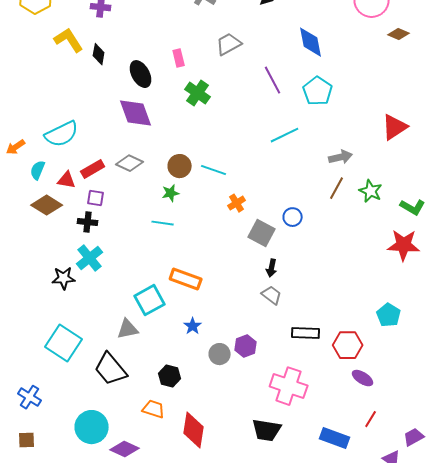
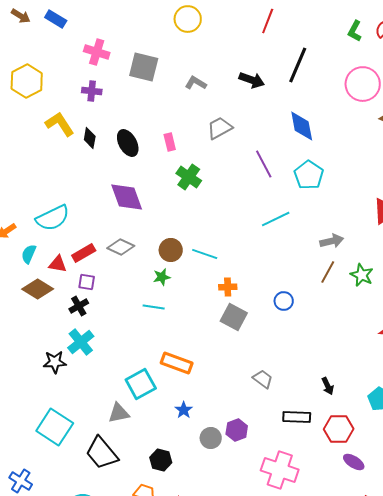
black ellipse: (141, 74) -> (128, 143), moved
orange cross: (237, 203) -> (228, 287), turned 30
black cross: (88, 222) -> (79, 306), turned -36
gray square: (262, 233) -> (234, 317), moved
black arrow: (272, 268) -> (328, 386), moved, turned -36

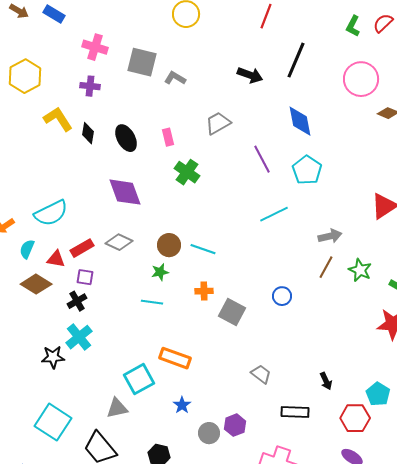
gray L-shape: (196, 83) -> (175, 78), moved
orange cross: (228, 287) -> (204, 291), moved
red hexagon: (339, 429) -> (355, 418), moved

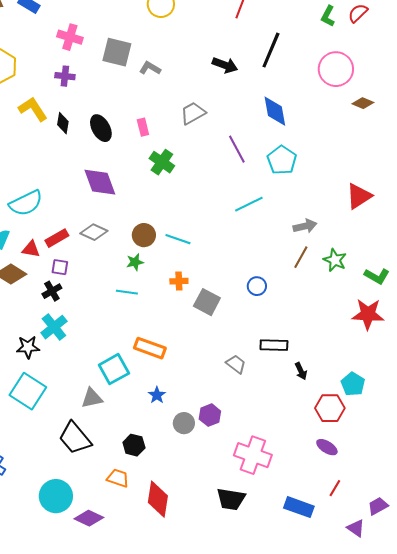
black rectangle: (295, 412) -> (274, 345), moved
cyan square: (53, 422) -> (28, 391), moved

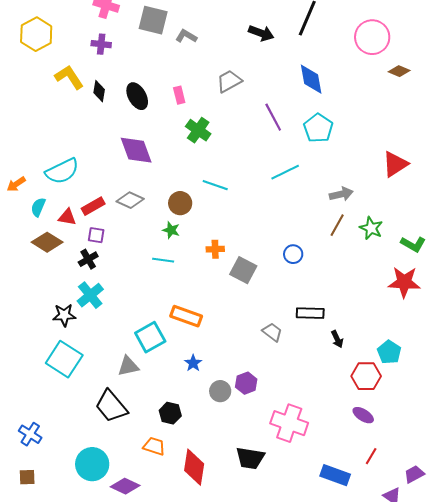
cyan line: (178, 239) -> (215, 185), moved
green star: (135, 262) -> (171, 230), turned 30
black trapezoid: (231, 499) -> (250, 458), moved

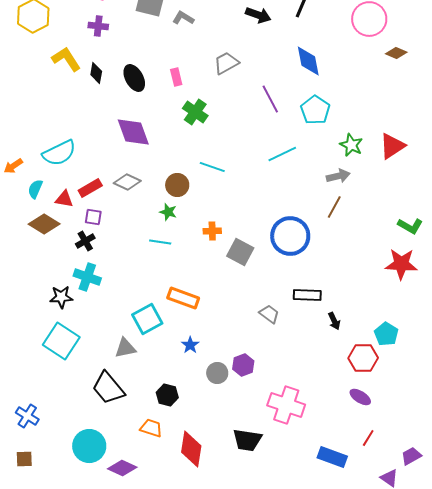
green star: (371, 228) -> (351, 145), moved
blue circle: (293, 254) -> (290, 236), size x2.0
cyan cross: (90, 295) -> (87, 277), turned -32

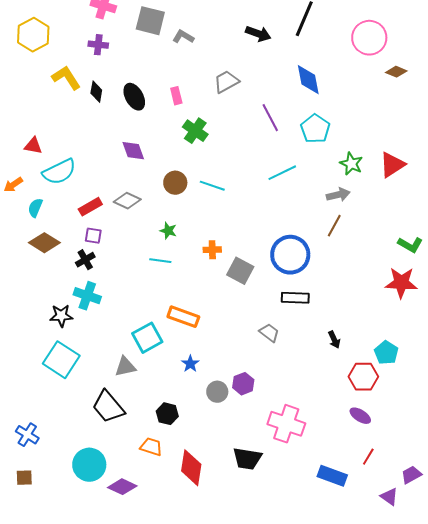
purple diamond: (133, 132) -> (133, 151), size x0.7
brown circle: (177, 185) -> (175, 183), moved
red triangle: (64, 199) -> (33, 146), moved
black rectangle: (307, 295) -> (295, 298), moved

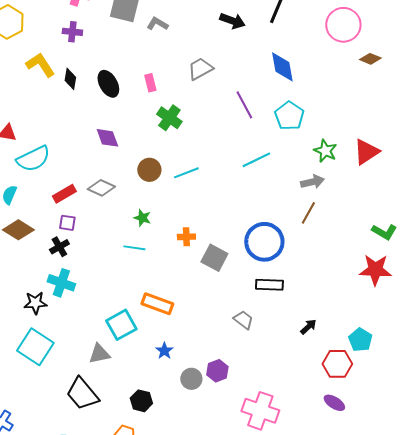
cyan line: (212, 186) -> (186, 173), turned -40
black arrow: (334, 340) -> (308, 327), turned -108

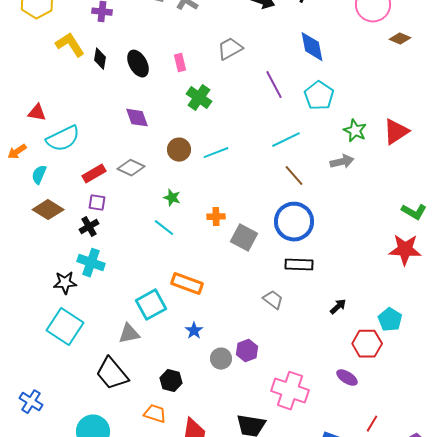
brown line: (308, 213) -> (294, 176), moved, turned -70
cyan line: (134, 248) -> (164, 228), turned 30
purple ellipse: (334, 403) -> (347, 378), moved

